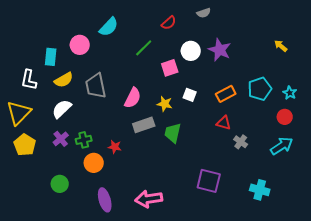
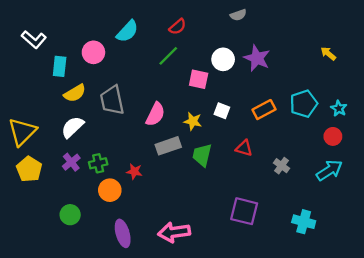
red semicircle: (169, 23) -> (178, 27), moved
pink square: (170, 68) -> (199, 79), turned 30
white L-shape: (29, 80) -> (34, 39), moved, turned -60
red triangle: (224, 123) -> (244, 148), moved

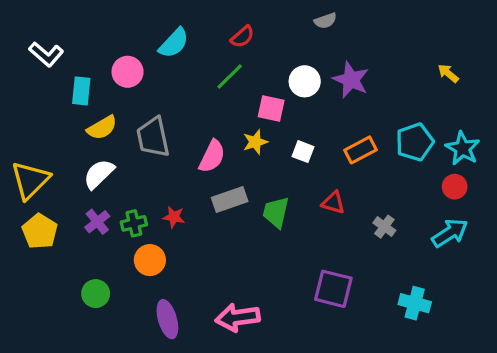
cyan star: (339, 108) -> (463, 148), size x1.5
yellow star: (193, 121) -> (255, 142), moved, turned -30
red star: (134, 171) -> (174, 217), moved

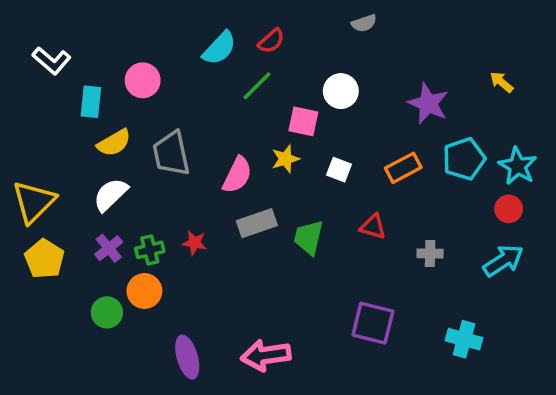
cyan semicircle: (174, 43) -> (219, 48), moved
purple star: (351, 80) -> (428, 104), moved
gray cross: (384, 227) -> (430, 254), turned -35
orange circle: (150, 260) -> (144, 291), moved
green circle: (96, 294) -> (107, 312), moved

